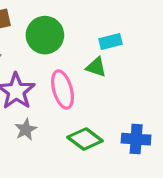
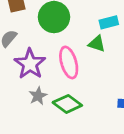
green diamond: (85, 139) -> (67, 104), moved

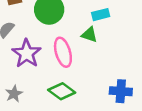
gray star: (38, 96) -> (14, 94), moved

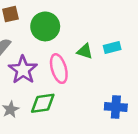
cyan rectangle: (101, 15) -> (112, 48), moved
green diamond: (62, 91) -> (43, 103), moved, turned -45

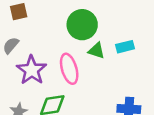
green circle: (45, 26) -> (82, 25), moved

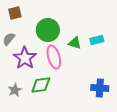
green circle: (82, 25) -> (48, 30), moved

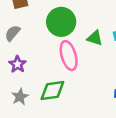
purple star: (25, 58) -> (17, 64), moved, size x0.6

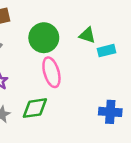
green triangle: (95, 38) -> (87, 35), moved

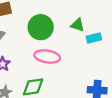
pink ellipse: (51, 72) -> (47, 56), turned -65

